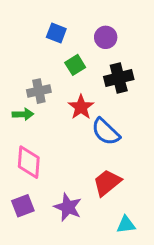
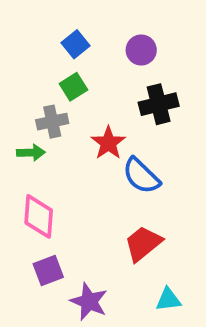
blue square: (56, 33) -> (75, 44), turned 30
green square: (75, 65) -> (73, 87), moved
purple square: (23, 206) -> (48, 271), moved
purple star: (68, 207) -> (89, 302), moved

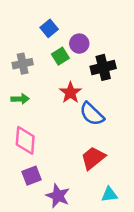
purple circle: (141, 50) -> (79, 44), moved
green square: (73, 87) -> (60, 56), moved
gray cross: (52, 122) -> (23, 64), moved

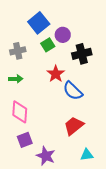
blue square: (49, 28) -> (39, 23), size x1.5

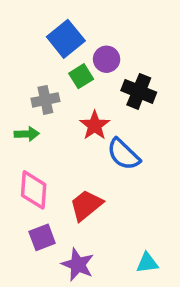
gray cross: (18, 51) -> (45, 100), moved
black cross: (82, 54) -> (139, 91), turned 36
red trapezoid: (74, 126) -> (86, 205), moved

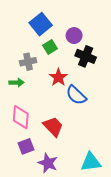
purple circle: (107, 59) -> (74, 36), moved
red trapezoid: (86, 205) -> (53, 126), turned 85
cyan triangle: (147, 263) -> (91, 162), size x1.5

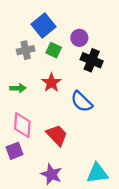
green square: (50, 47) -> (54, 50), turned -32
gray cross: (28, 62) -> (26, 50), moved
red star: (58, 77) -> (51, 83), moved
purple square: (26, 146) -> (14, 151), moved

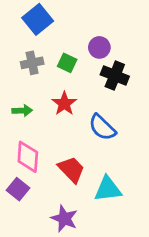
blue square: (44, 26) -> (38, 19), moved
purple square: (14, 151) -> (18, 189), turned -30
cyan triangle: (97, 173) -> (108, 189), moved

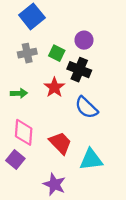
black cross: (115, 76) -> (79, 70), moved

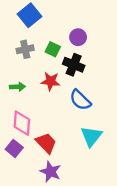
red star: (54, 87) -> (51, 81), turned -30
red trapezoid: (60, 143) -> (46, 143), moved
cyan triangle: (91, 160) -> (91, 136), moved, turned -45

